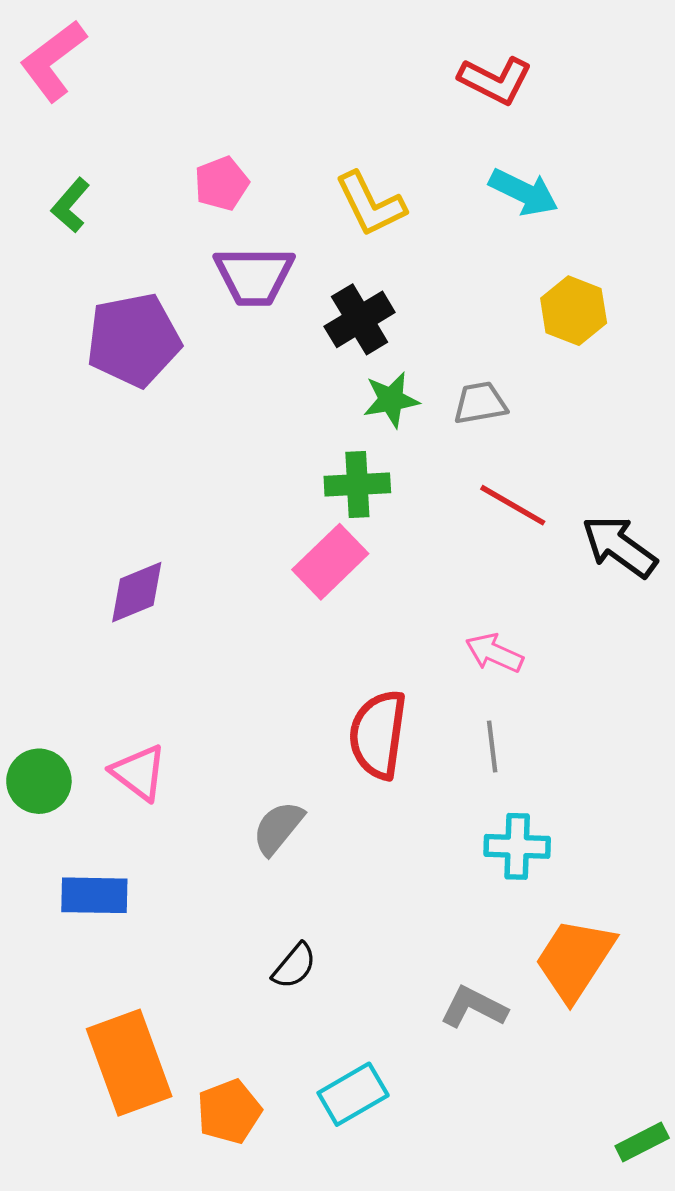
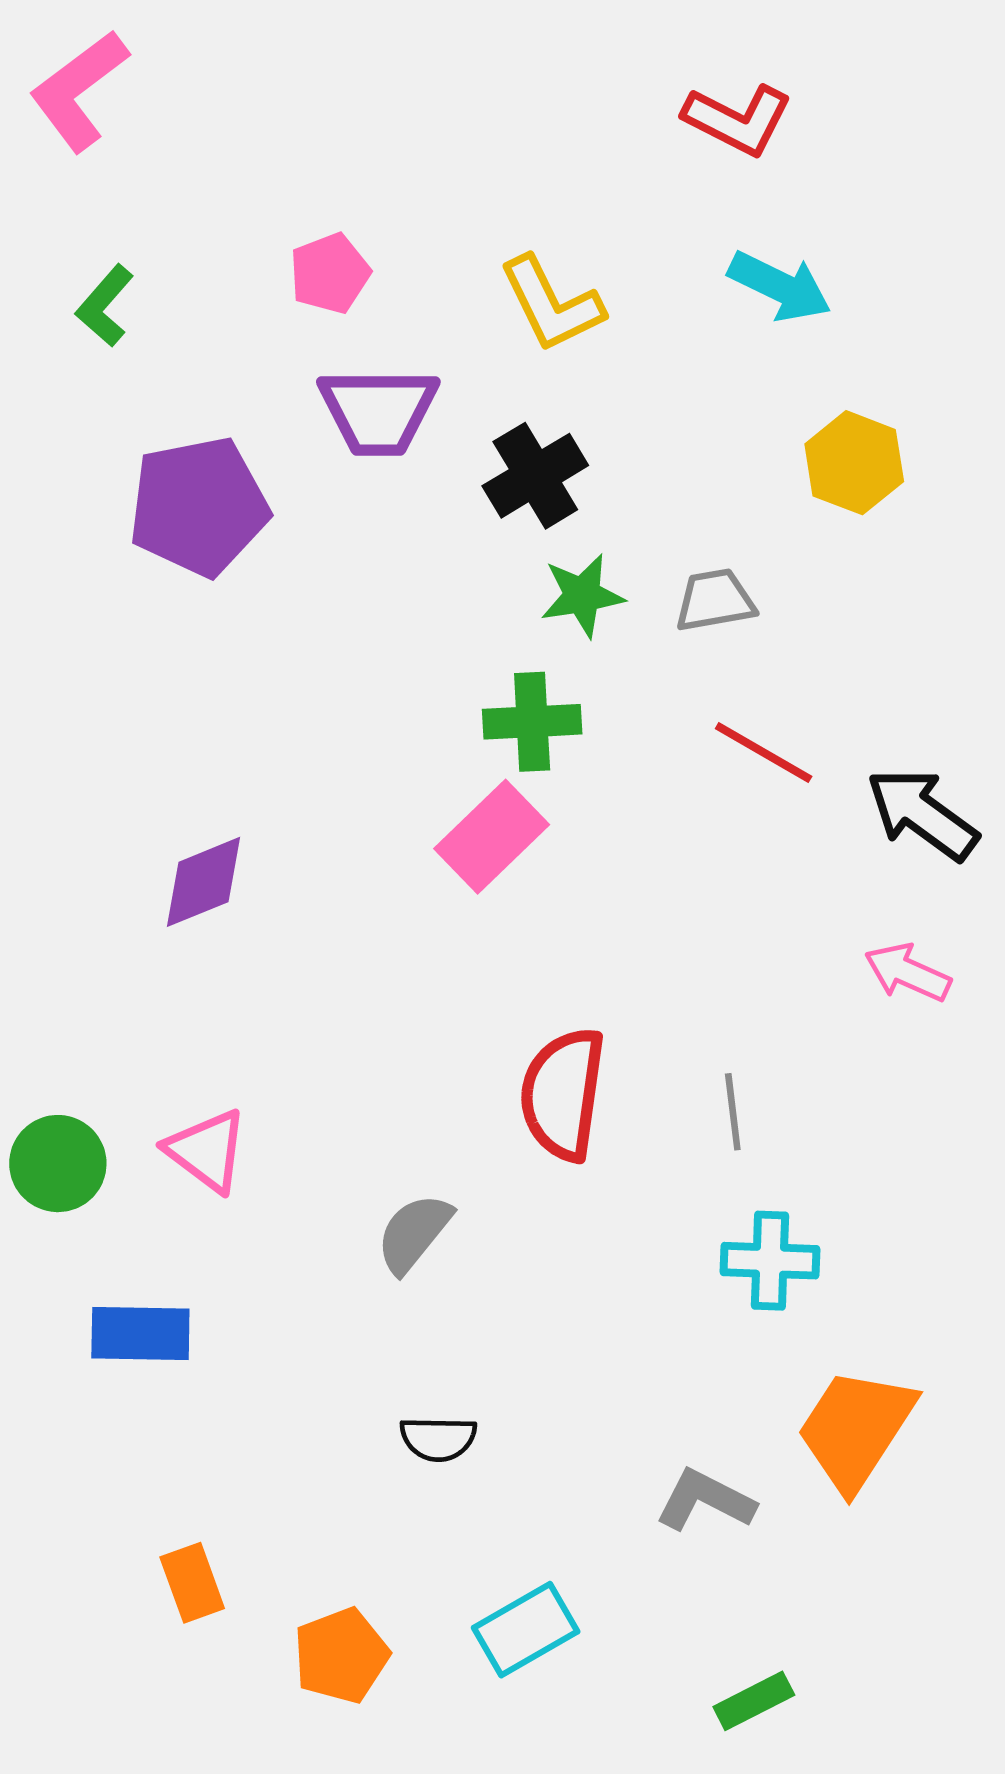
pink arrow: (494, 653) -> (908, 973), moved
black semicircle: (294, 966) -> (438, 1439), turned 51
orange rectangle: (129, 1063) -> (192, 1583), size x0.5
green rectangle: (642, 1142) -> (754, 1701), moved

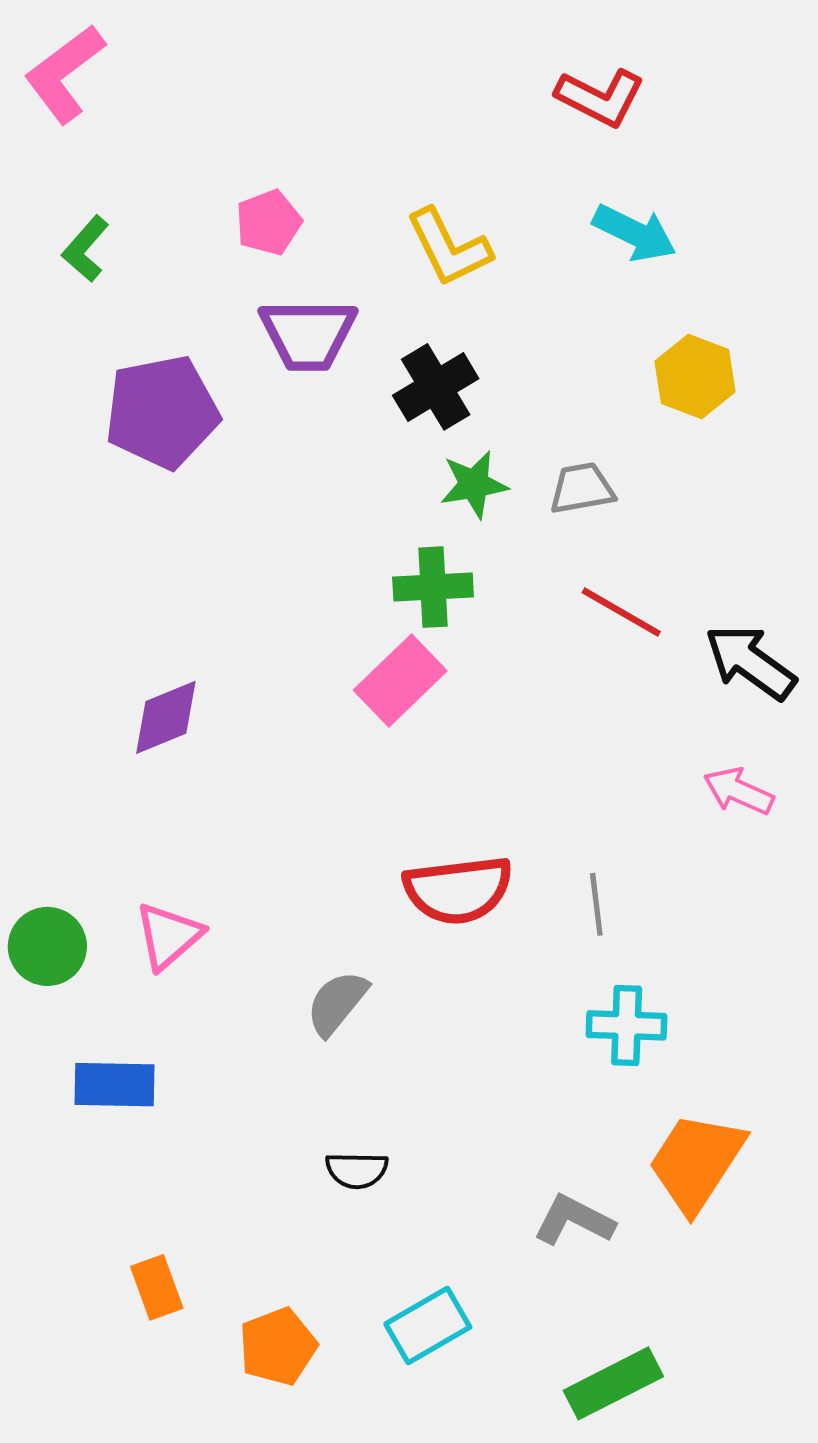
red semicircle: (563, 1094) -> (458, 890), turned -105
pink triangle: (207, 1151) -> (168, 936), turned 42
green rectangle: (754, 1701) -> (613, 1383), size x1.5

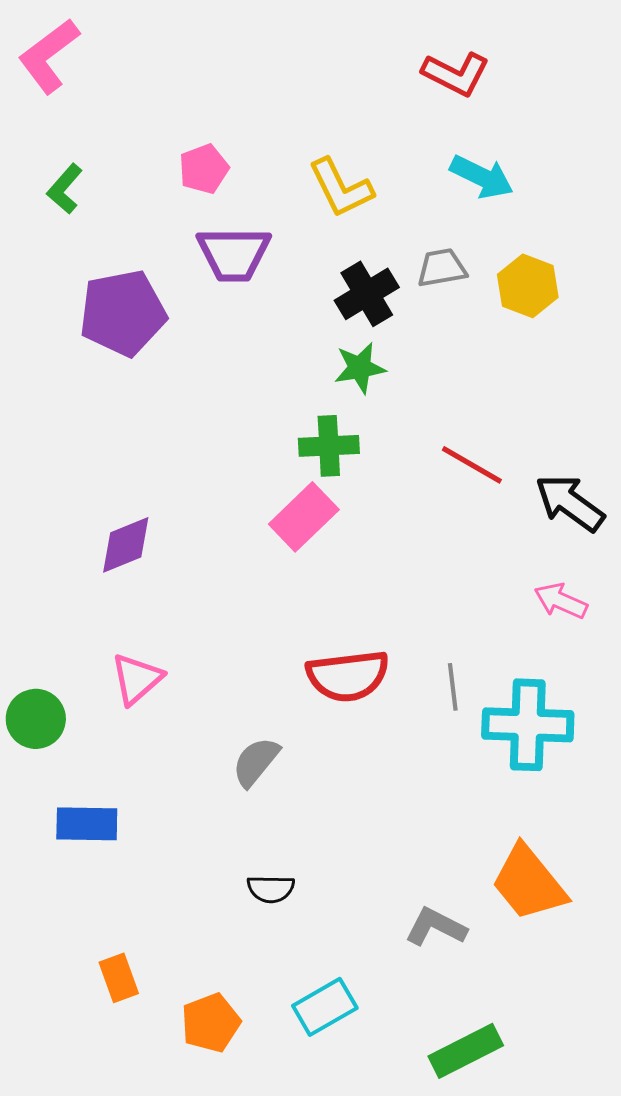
black cross: (436, 387) -> (367, 294), moved
gray trapezoid: (582, 488) -> (442, 268), moved
pink triangle: (168, 936) -> (137, 679), moved
cyan cross: (627, 1025) -> (528, 725), moved, size x1.5
orange trapezoid: (696, 1162) -> (529, 883), turned -72

